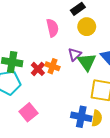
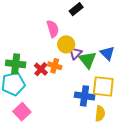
yellow circle: (87, 27) -> (66, 44), moved
pink square: (28, 112) -> (22, 112), moved
blue cross: (81, 117) -> (85, 96), moved

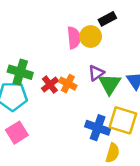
yellow circle: (66, 44) -> (91, 37), moved

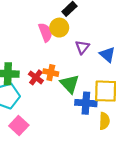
purple triangle: (96, 73) -> (82, 47), moved
green triangle: (110, 84) -> (70, 84), moved

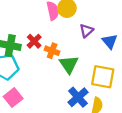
red cross: (36, 77) -> (34, 41), moved
blue cross: (86, 103) -> (78, 97), moved, turned 36

